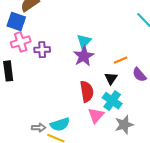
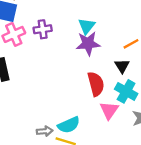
purple cross: (42, 50) -> (43, 29), moved
purple star: (84, 56) -> (88, 43), turned 30

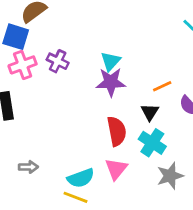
purple cross: (43, 29) -> (58, 61), turned 30
pink triangle: (109, 110) -> (116, 169), moved
gray arrow: (45, 131) -> (28, 167), moved

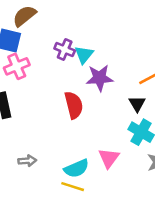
purple cross: (58, 61) -> (65, 49), moved
cyan triangle: (111, 61) -> (84, 55), moved
red semicircle: (117, 131) -> (74, 105), moved

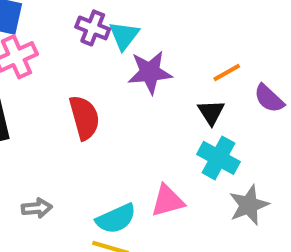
red semicircle: (74, 105) -> (84, 118), moved
pink triangle: (109, 158) -> (168, 201), turned 40

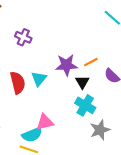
cyan triangle: (124, 36) -> (39, 79), moved
purple star: (150, 72) -> (66, 65), moved
pink triangle: (168, 201) -> (45, 122), moved

